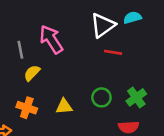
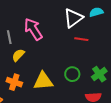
yellow triangle: (64, 106) -> (43, 81), size x1.5

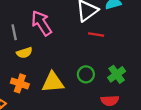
yellow semicircle: (18, 55) -> (24, 53), turned -152

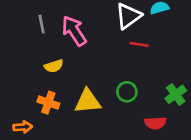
gray line: (14, 32) -> (42, 24), moved
green cross: (117, 74) -> (176, 94), moved

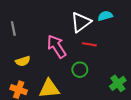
pink arrow: (74, 31) -> (57, 46), moved
green circle: (127, 92) -> (80, 70), moved

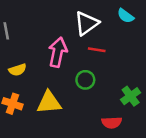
cyan semicircle: (105, 16) -> (126, 16), moved, turned -128
pink arrow: (57, 46) -> (58, 52), turned 45

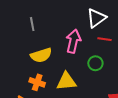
yellow semicircle: (18, 70) -> (41, 55), size x1.5

